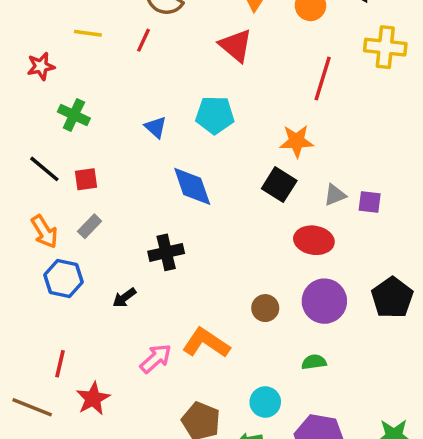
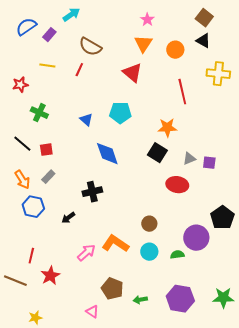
red line: (323, 78) -> (182, 92), turned -30
purple circle: (324, 301) -> (196, 238), moved
cyan circle: (265, 402) -> (149, 252), moved

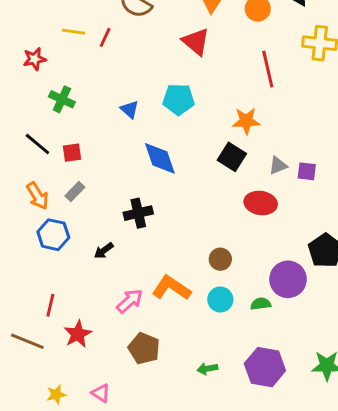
red line: (79, 70) -> (105, 37), moved
brown pentagon: (112, 289) -> (144, 348), moved
pink triangle: (92, 312) -> (101, 393), moved

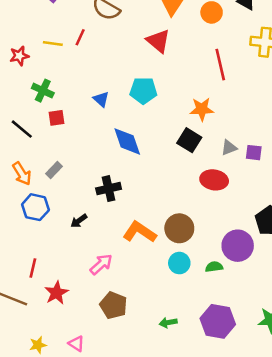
yellow line: (73, 32) -> (53, 43), moved
red square: (72, 153) -> (57, 118), moved
brown circle: (220, 259) -> (179, 228), size x1.5
orange L-shape: (171, 288) -> (140, 232), moved

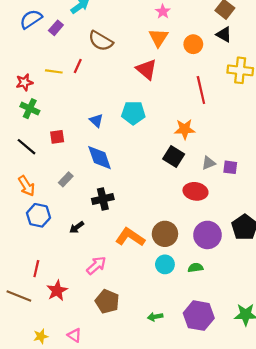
green cross: (43, 91) -> (30, 109), moved
blue diamond: (127, 141) -> (100, 158), moved
gray rectangle: (54, 170) -> (66, 179), moved
purple circle: (238, 246) -> (207, 235), moved

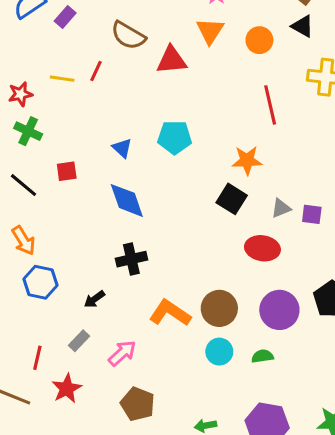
red triangle: (146, 69) -> (172, 60), moved, turned -45
gray rectangle: (66, 179) -> (79, 341), moved

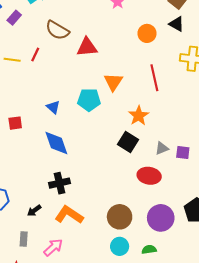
orange triangle: (210, 31) -> (113, 82), moved
orange star: (247, 160) -> (139, 116), turned -30
orange L-shape: (170, 313) -> (69, 215), moved
gray rectangle: (79, 341) -> (24, 239), turned -40

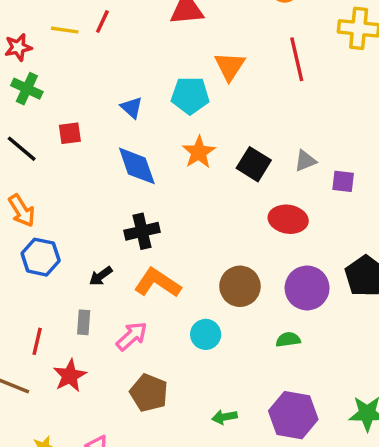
orange star: (139, 116) -> (199, 152), moved
gray triangle: (162, 148) -> (305, 161), moved
cyan circle: (120, 246) -> (206, 334), moved

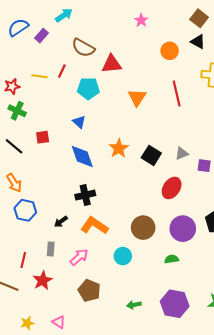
cyan pentagon: (190, 95) -> (88, 88), moved
red ellipse: (288, 219) -> (172, 188), turned -65

